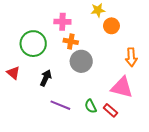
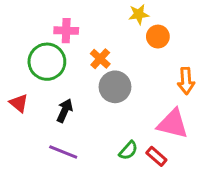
pink cross: (62, 22) -> (66, 31), moved
orange cross: (71, 41) -> (100, 59), turned 32
purple line: (60, 105) -> (63, 152), moved
green semicircle: (91, 106) -> (128, 150), turned -112

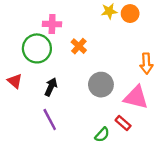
orange circle: (158, 37) -> (130, 14), moved
gray circle: (115, 87) -> (101, 85), moved
green semicircle: (128, 150) -> (102, 135), moved
purple line: (63, 152) -> (50, 119), turned 40

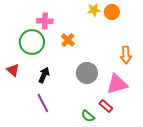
pink triangle: (136, 97) -> (117, 84), turned -30
green semicircle: (102, 135) -> (88, 116), turned 88

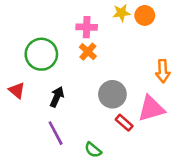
pink cross: (45, 21) -> (87, 27), moved
red rectangle: (106, 106) -> (124, 123), moved
green semicircle: (88, 116) -> (93, 150), moved

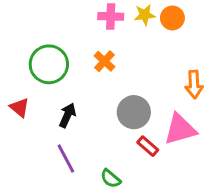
pink cross: (87, 27) -> (111, 16), moved

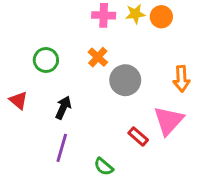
green circle: (49, 64) -> (46, 60), size x0.7
gray circle: (134, 112) -> (125, 80), moved
pink triangle: (180, 129) -> (169, 121), turned -32
purple line: (66, 158) -> (62, 148), turned 44

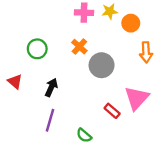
orange circle: (161, 17) -> (131, 23), moved
orange arrow: (181, 79) -> (146, 52), moved

